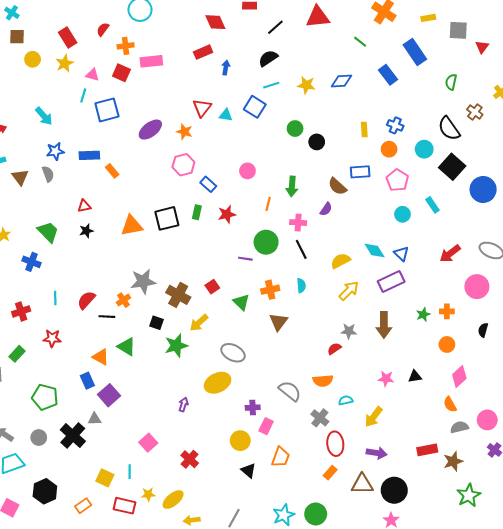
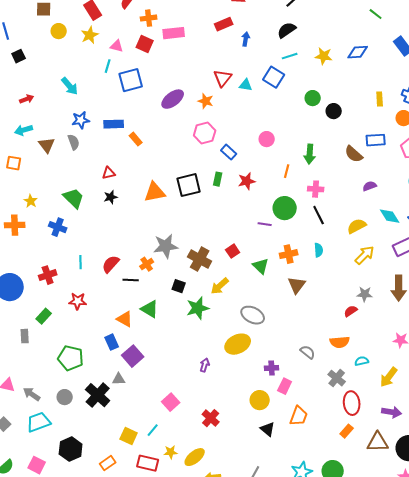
purple semicircle: (326, 209) -> (370, 186), moved, turned -144
gray semicircle: (290, 391) -> (308, 352), size x0.7
cyan line: (130, 472) -> (153, 430), turned 40

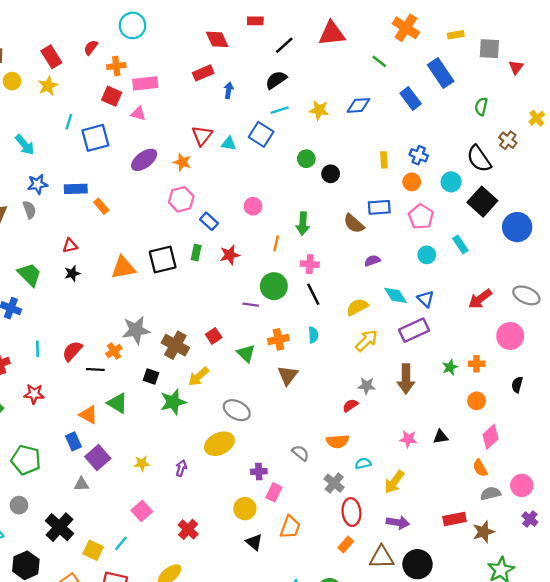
pink triangle: (117, 46) -> (138, 114), moved
black cross: (98, 395) -> (60, 527), moved
yellow star: (171, 452) -> (142, 463), moved

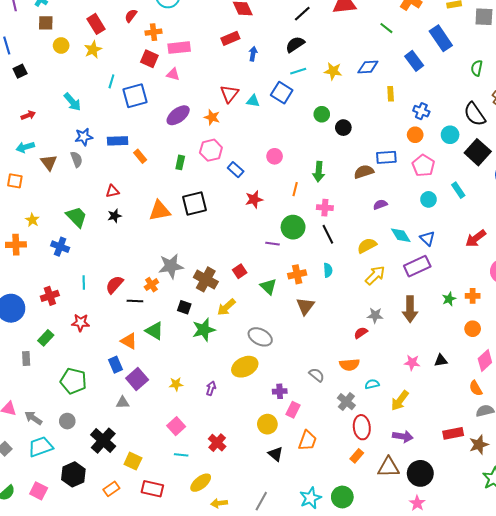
yellow rectangle: (384, 160) -> (391, 94), moved
brown semicircle: (354, 224) -> (364, 172), turned 120
green rectangle: (196, 253) -> (180, 162), moved
cyan line: (121, 543) -> (181, 455), moved, turned 56

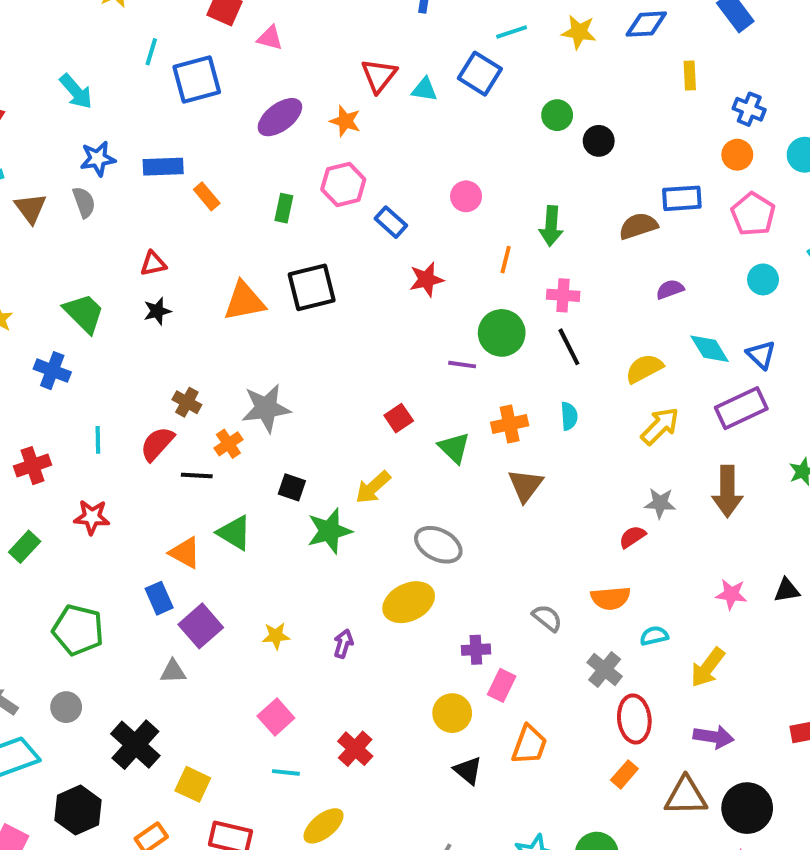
brown cross: (206, 279) -> (187, 402), moved, size x0.6

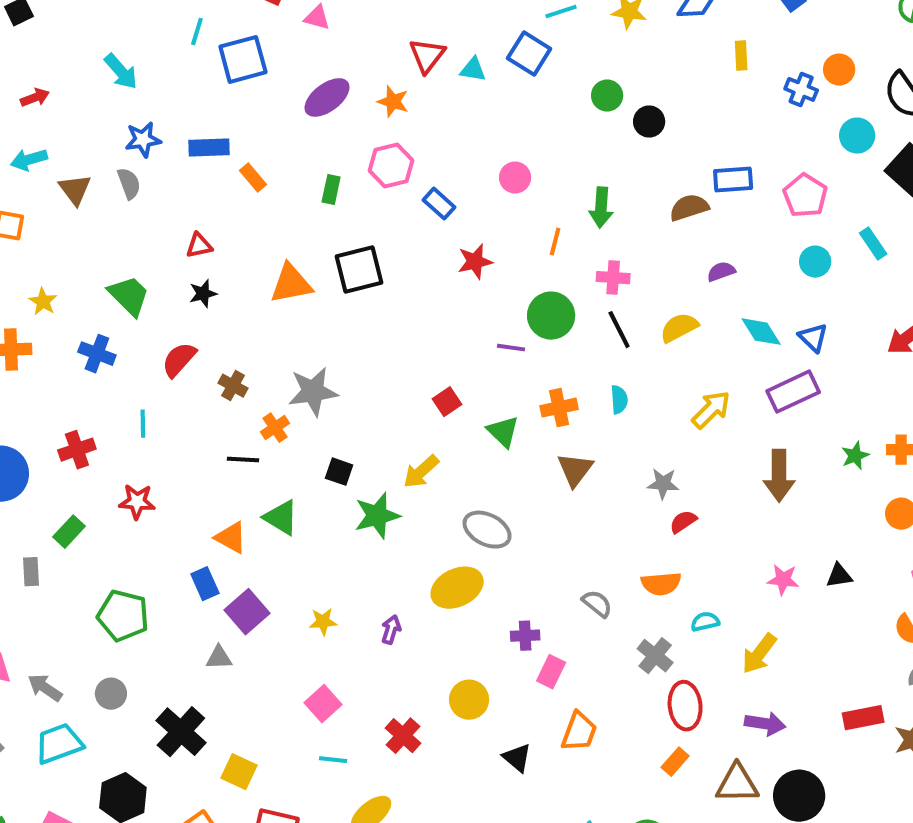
orange circle: (737, 155) -> (839, 69), moved
yellow semicircle: (644, 369) -> (679, 328), moved
red semicircle: (157, 444) -> (179, 360), moved
gray star: (660, 503) -> (663, 484), moved
yellow circle: (452, 713) -> (469, 700), moved

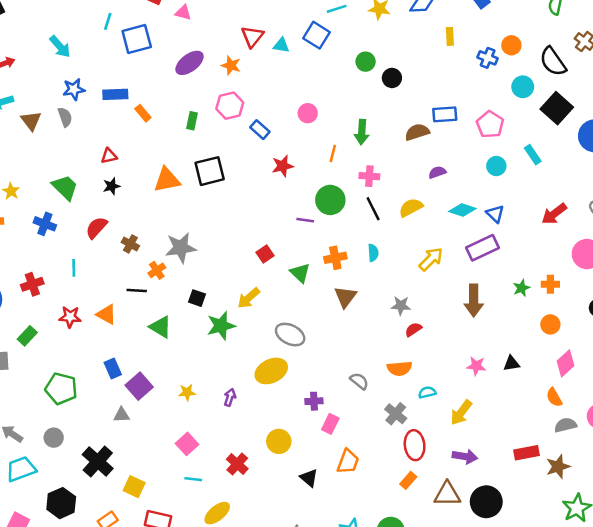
cyan diamond: (761, 332) -> (462, 210), turned -40
orange triangle: (231, 538) -> (106, 314), moved

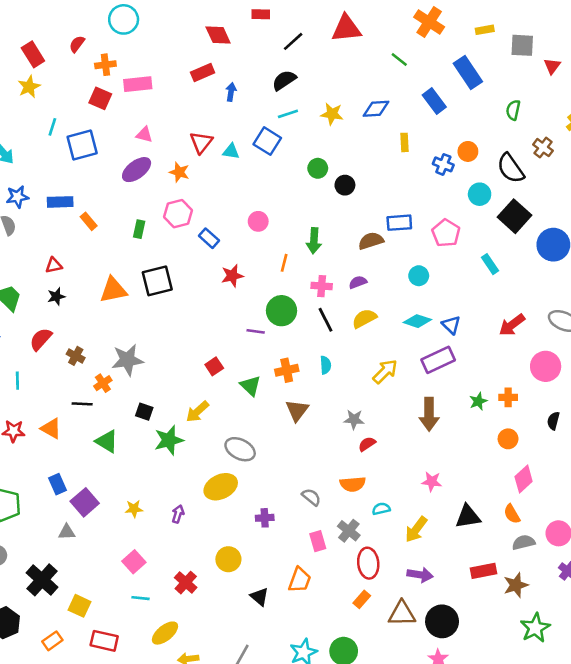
pink triangle: (183, 13) -> (144, 135), moved
cyan circle: (496, 166) -> (419, 276), moved
purple semicircle: (437, 172) -> (358, 282), moved
black triangle: (511, 363) -> (468, 517), moved, size x1.5
pink rectangle: (330, 424) -> (318, 541), moved, turned -42

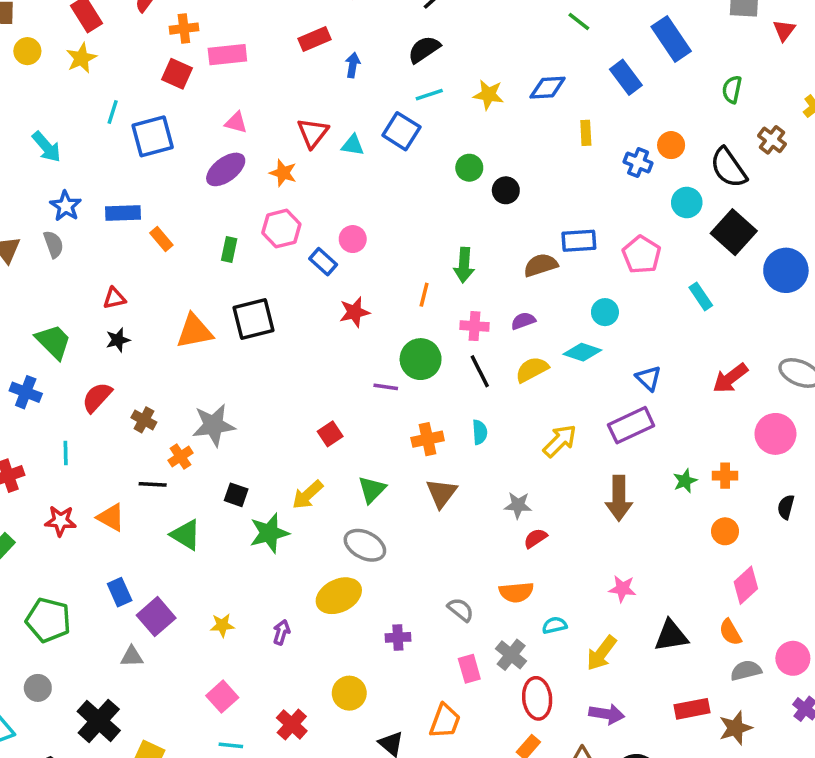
blue star: (17, 197) -> (66, 206), turned -30
pink circle: (258, 221) -> (353, 239), moved
cyan diamond: (417, 321) -> (582, 352), moved
green triangle: (250, 386) -> (372, 490), moved, turned 30

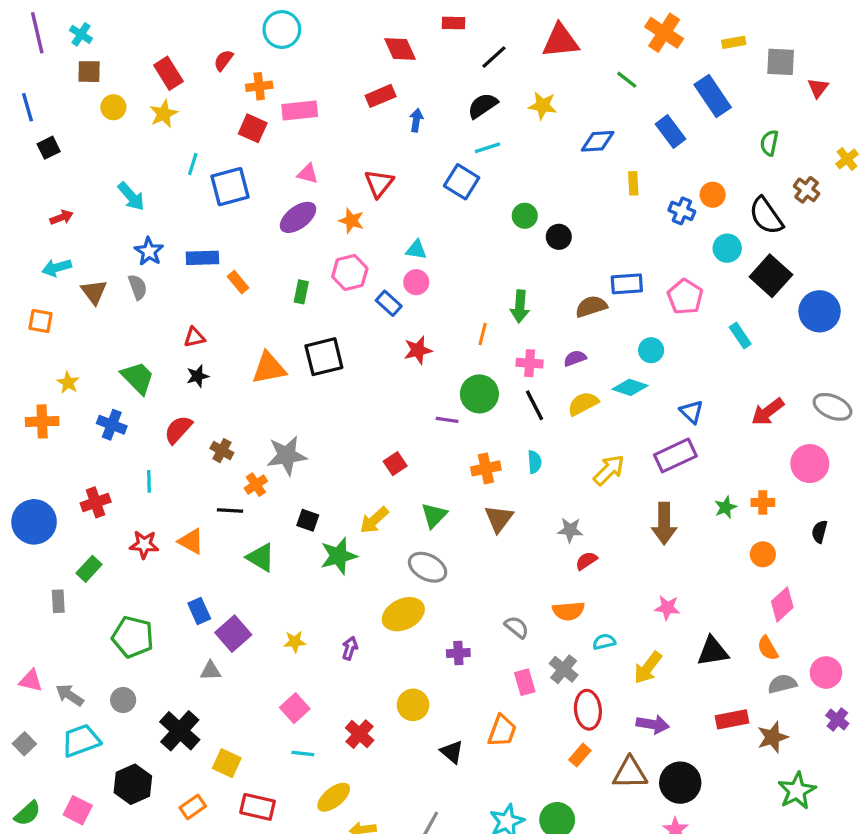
yellow star: (488, 95) -> (543, 106), moved
cyan triangle: (353, 145) -> (416, 250), moved

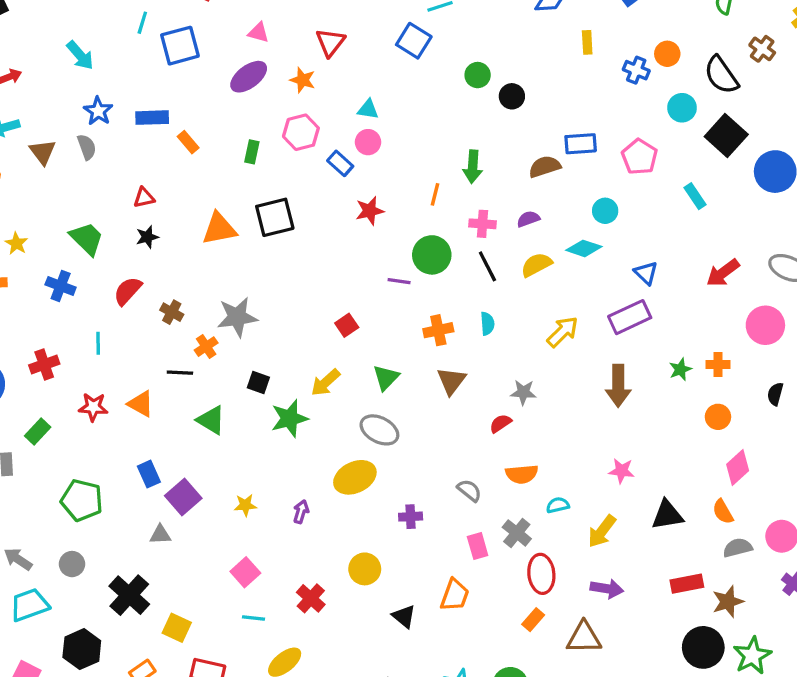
red semicircle: (586, 561) -> (500, 423), moved
black circle: (680, 783) -> (703, 647), moved

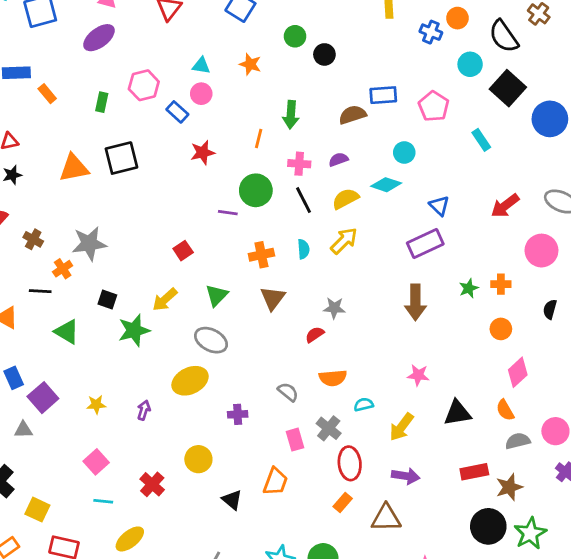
orange star: (303, 80) -> (250, 64), moved
yellow arrow: (563, 332) -> (344, 241), moved

